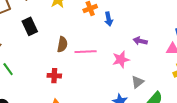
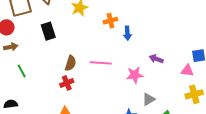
brown semicircle: (62, 44) -> (71, 63), moved
red cross: (54, 76) -> (67, 83), turned -32

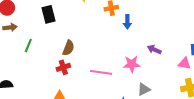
pink line: (101, 63) -> (101, 72), moved
green line: (22, 71) -> (28, 46), moved, turned 48

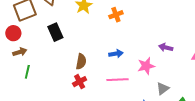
blue arrow: (127, 22) -> (116, 54), moved, turned -88
green line: (28, 46) -> (27, 72), moved

